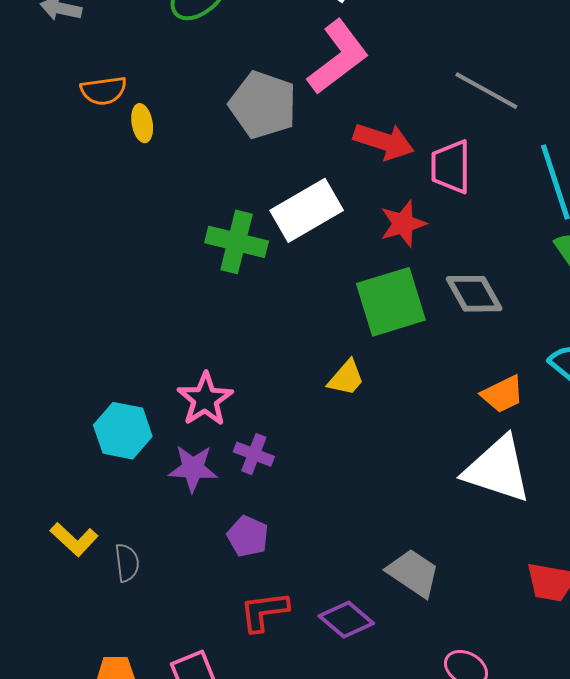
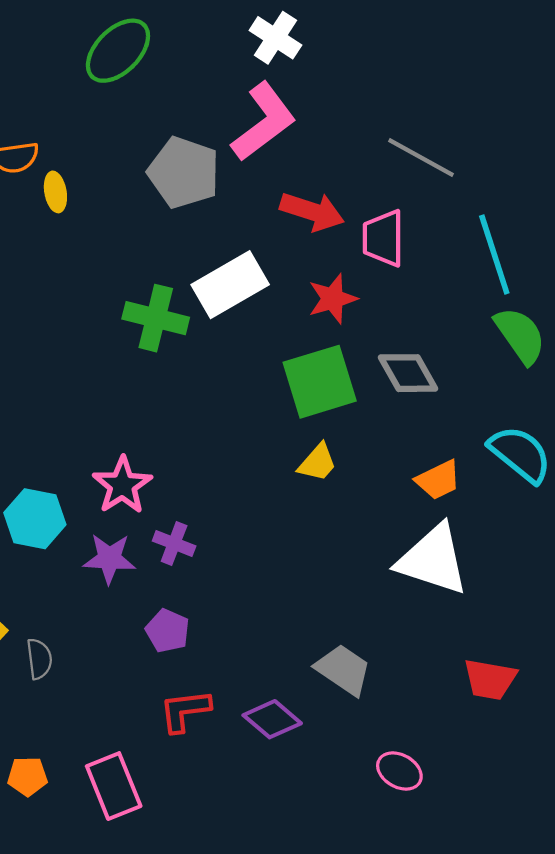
yellow trapezoid: (346, 378) -> (317, 463), moved

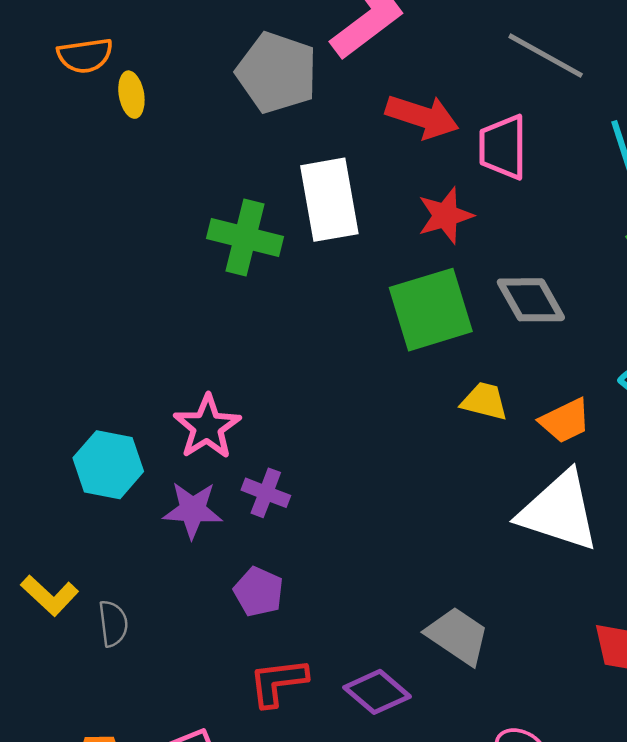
white rectangle: (230, 285) -> (329, 200), turned -70
yellow trapezoid: (317, 463) -> (484, 401), moved, turned -117

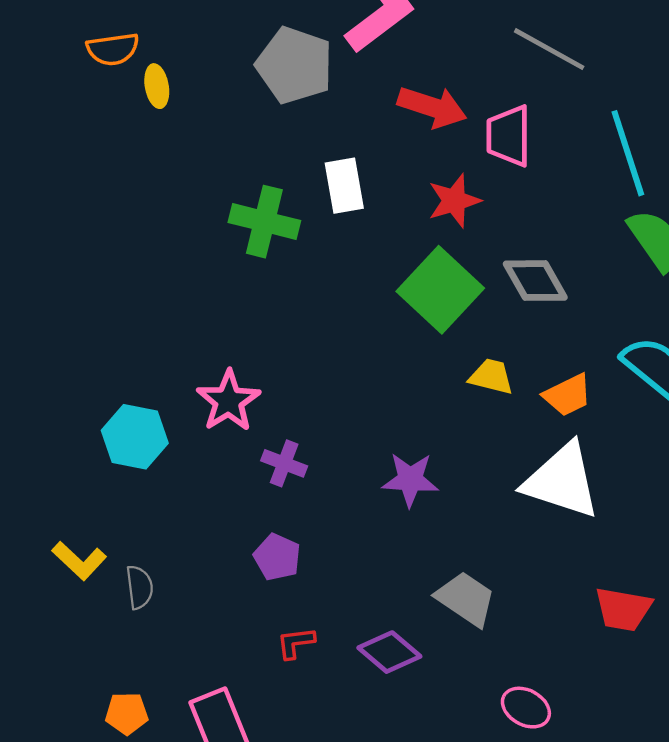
white rectangle: (329, 200) -> (344, 186), size x0.7
green square: (431, 310) -> (440, 290), turned -30
purple star: (193, 510) -> (410, 480), moved
red L-shape: (278, 682) -> (296, 643), size x0.7

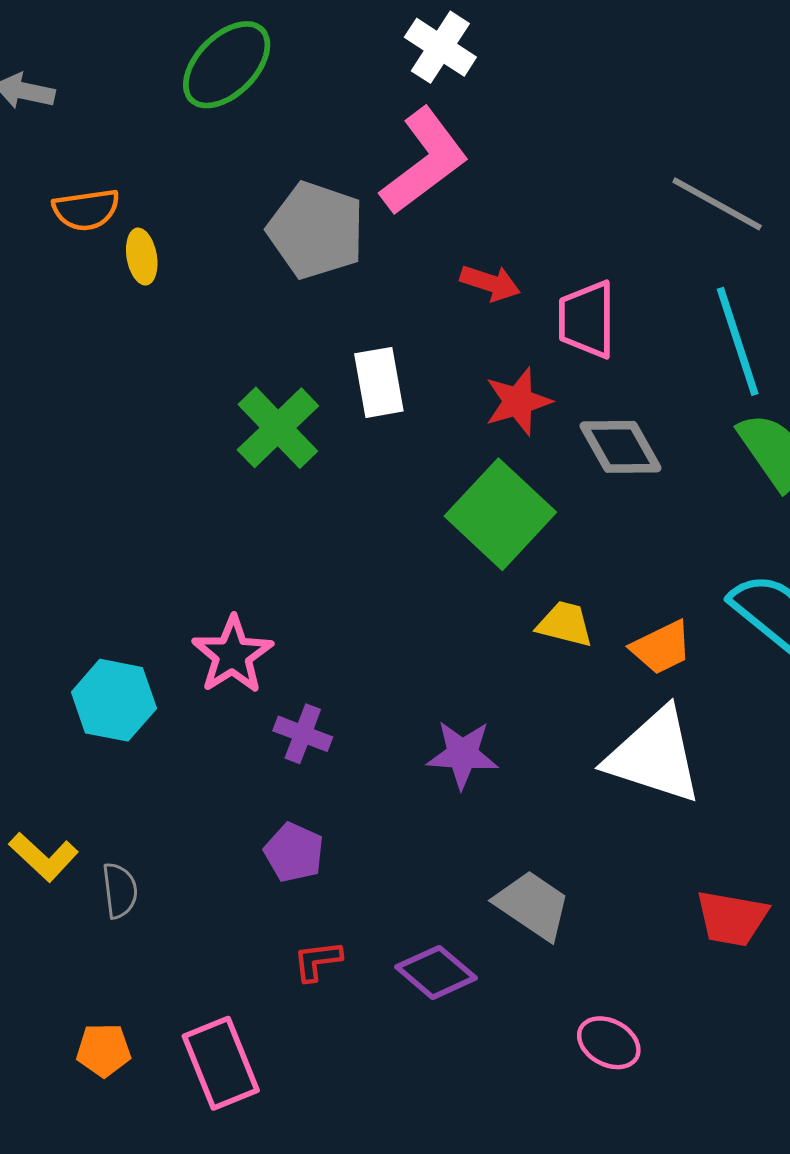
gray line: (549, 49) -> (717, 204), moved
red arrow: (432, 107) -> (490, 283), size x0.7
green cross: (264, 222) -> (278, 428), turned 32
gray diamond: (535, 281) -> (620, 447), moved

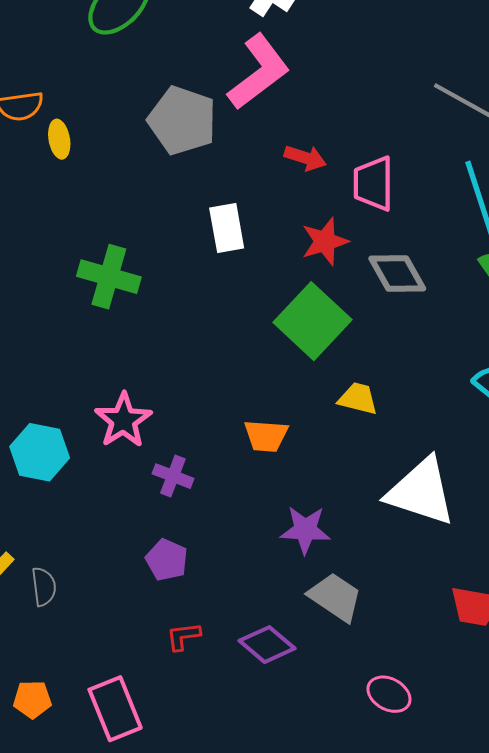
green cross: (278, 428) -> (109, 277), moved, turned -30
orange trapezoid: (661, 647) -> (266, 436), moved, turned 30
purple star: (462, 754) -> (305, 530), moved

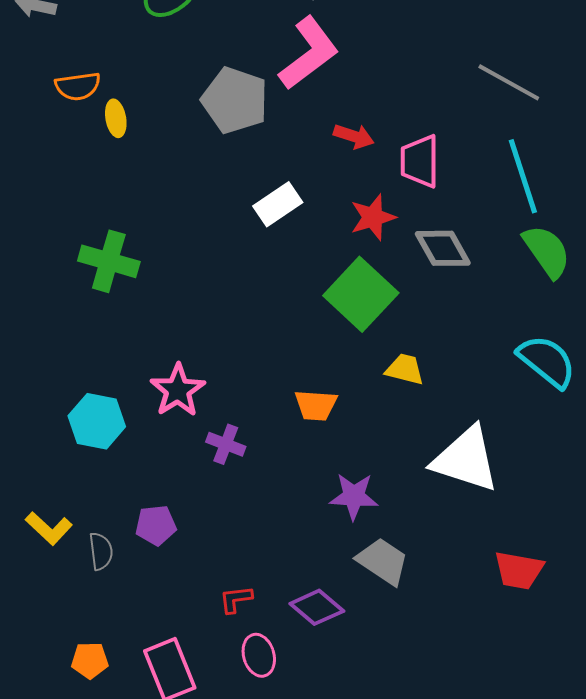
white rectangle: (227, 228) -> (278, 204), turned 66
green cross: (109, 277) -> (109, 261), moved
purple pentagon: (167, 560) -> (156, 525), moved, turned -30
pink ellipse: (389, 694) -> (259, 655), moved, turned 45

